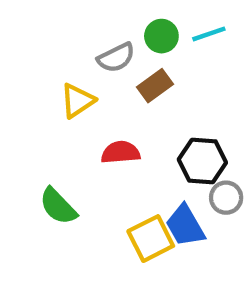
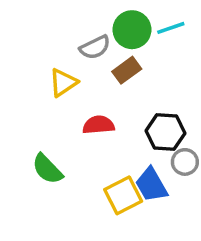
green circle: (161, 36) -> (132, 30), size x1.4

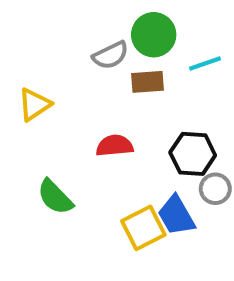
cyan line: (171, 28) -> (205, 63), moved
brown rectangle: (127, 70) -> (148, 82), turned 32
yellow triangle: (63, 83) -> (35, 105), moved

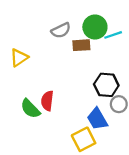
green circle: (154, 35) -> (95, 27), moved
red semicircle: (115, 146) -> (47, 101), moved, turned -78
yellow square: (143, 228) -> (84, 139), moved

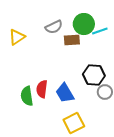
yellow triangle: (19, 58) -> (17, 37), moved
green semicircle: (30, 109) -> (27, 96), turned 36
blue trapezoid: (97, 119) -> (65, 93), moved

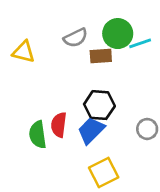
yellow triangle: (17, 37) -> (24, 52), turned 48
black hexagon: (94, 75) -> (99, 105), moved
blue trapezoid: (65, 93) -> (91, 130), turned 75

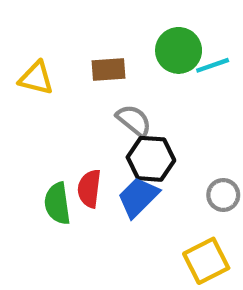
gray semicircle: (76, 38) -> (134, 121), moved, turned -115
brown rectangle: (101, 56) -> (108, 70), moved
yellow square: (104, 172) -> (206, 261), moved

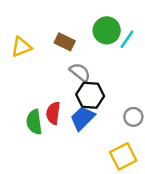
cyan line: (213, 65) -> (127, 39), turned -36
brown rectangle: (108, 70) -> (65, 42), turned 30
yellow triangle: (36, 78) -> (21, 47), turned -35

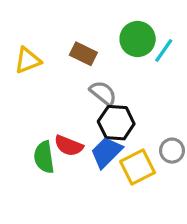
red semicircle: (53, 113) -> (69, 146), turned -75
yellow square: (123, 156) -> (138, 167), moved

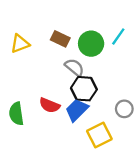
green circle: (138, 39) -> (91, 44), moved
green semicircle: (44, 157) -> (16, 114), moved
yellow square: (138, 167) -> (99, 135), moved

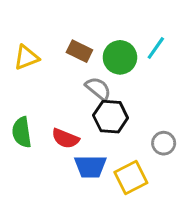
blue trapezoid: (77, 110) -> (90, 167), moved, turned -135
green semicircle: (16, 114) -> (22, 132), moved

